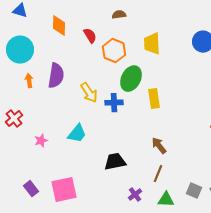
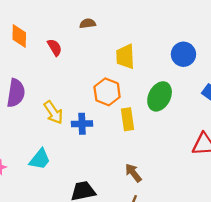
orange hexagon: (114, 51) -> (107, 92), moved
green ellipse: (131, 79) -> (160, 96), moved

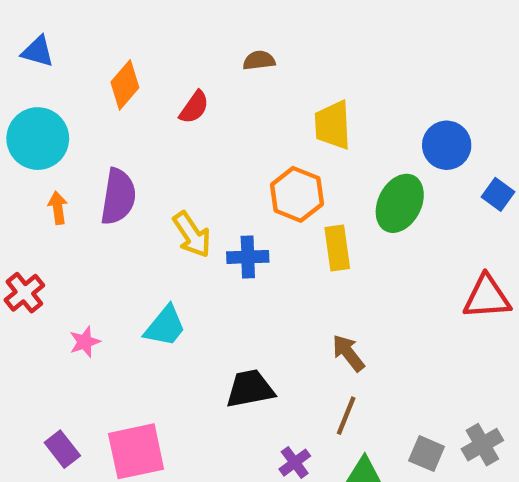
orange diamond: (19, 36) -> (125, 85), turned 40
red semicircle: (55, 47) -> (194, 107), turned 66
blue circle: (183, 54) -> (447, 145), moved

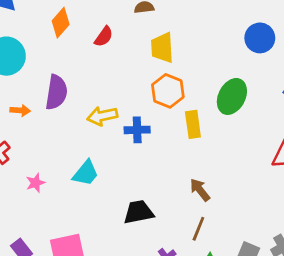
yellow trapezoid: (333, 125) -> (162, 48), moved
blue circle: (447, 145) -> (260, 38), moved
orange arrow: (58, 208) -> (20, 110), moved, turned 102
yellow arrow: (192, 235) -> (102, 116), turned 112

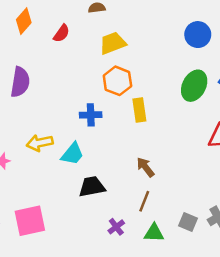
yellow trapezoid: (162, 48) -> (113, 43), turned 72
green ellipse: (232, 96) -> (194, 86), moved
yellow arrow: (102, 116) -> (40, 143), moved
cyan trapezoid: (86, 173) -> (72, 154), moved

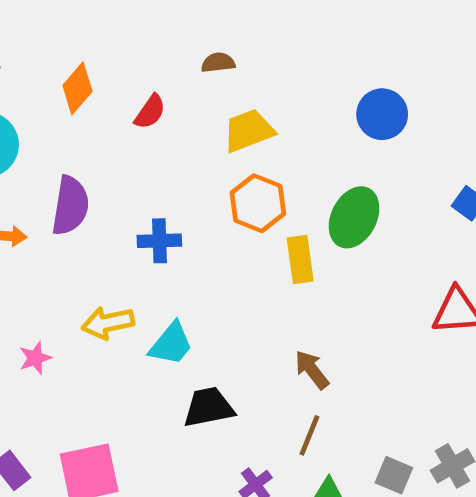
blue circle: (198, 35) -> (382, 114), moved
green ellipse: (194, 86) -> (354, 217), moved
blue cross: (91, 115) -> (159, 241), moved

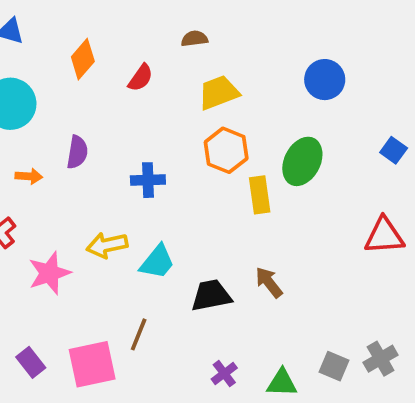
purple semicircle: (70, 206) -> (77, 152), size x0.7
pink star: (35, 358) -> (49, 273), size x1.6
black trapezoid: (209, 407) -> (211, 295), moved
brown line: (309, 435) -> (139, 334), moved

